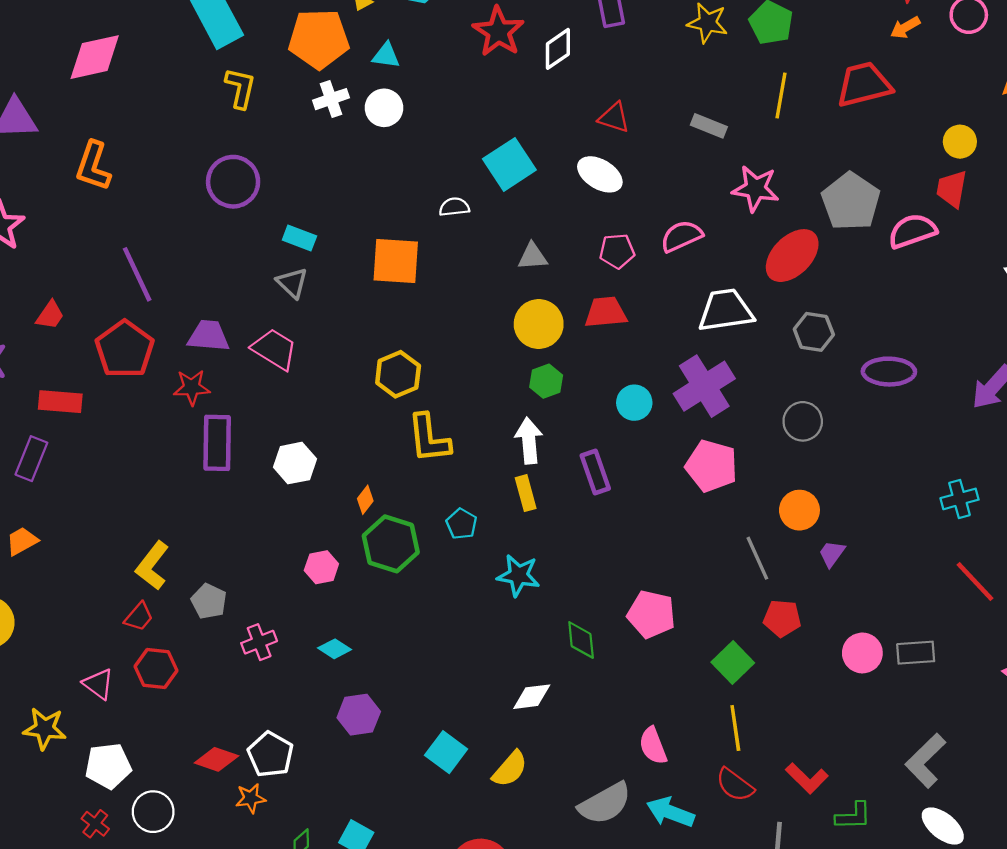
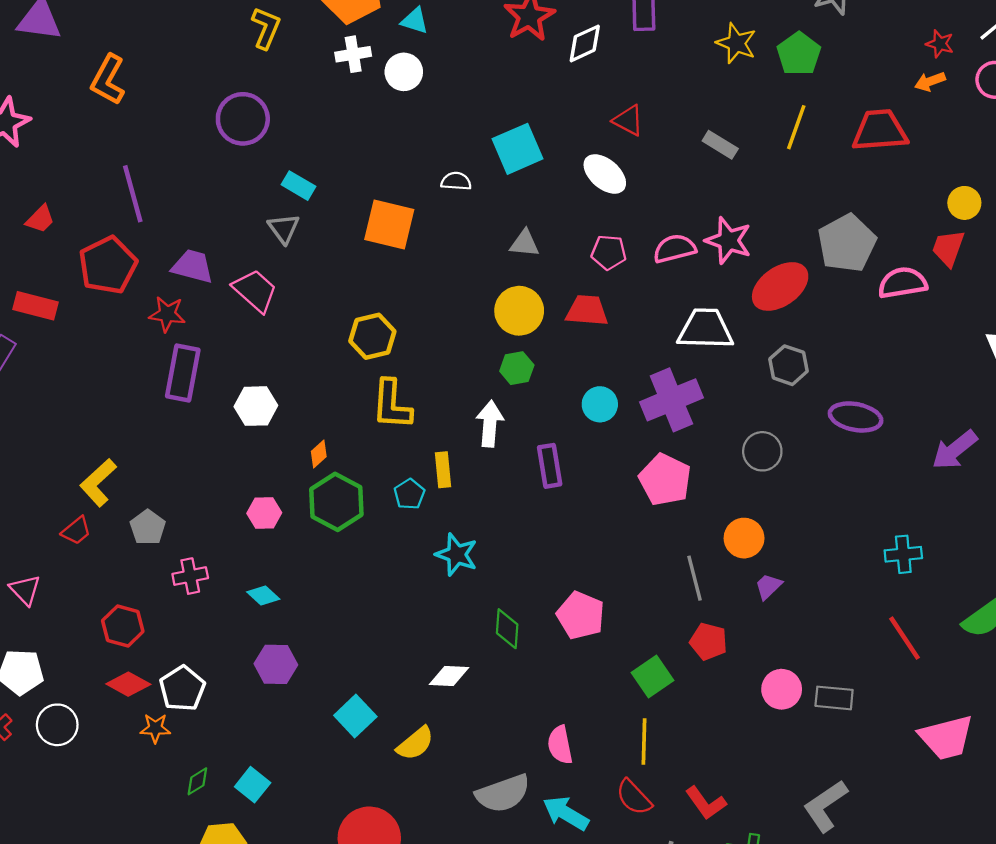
pink star: (755, 189) -> (728, 240), moved
yellow rectangle: (526, 493) -> (443, 470), moved
red hexagon: (156, 668) -> (123, 626), moved

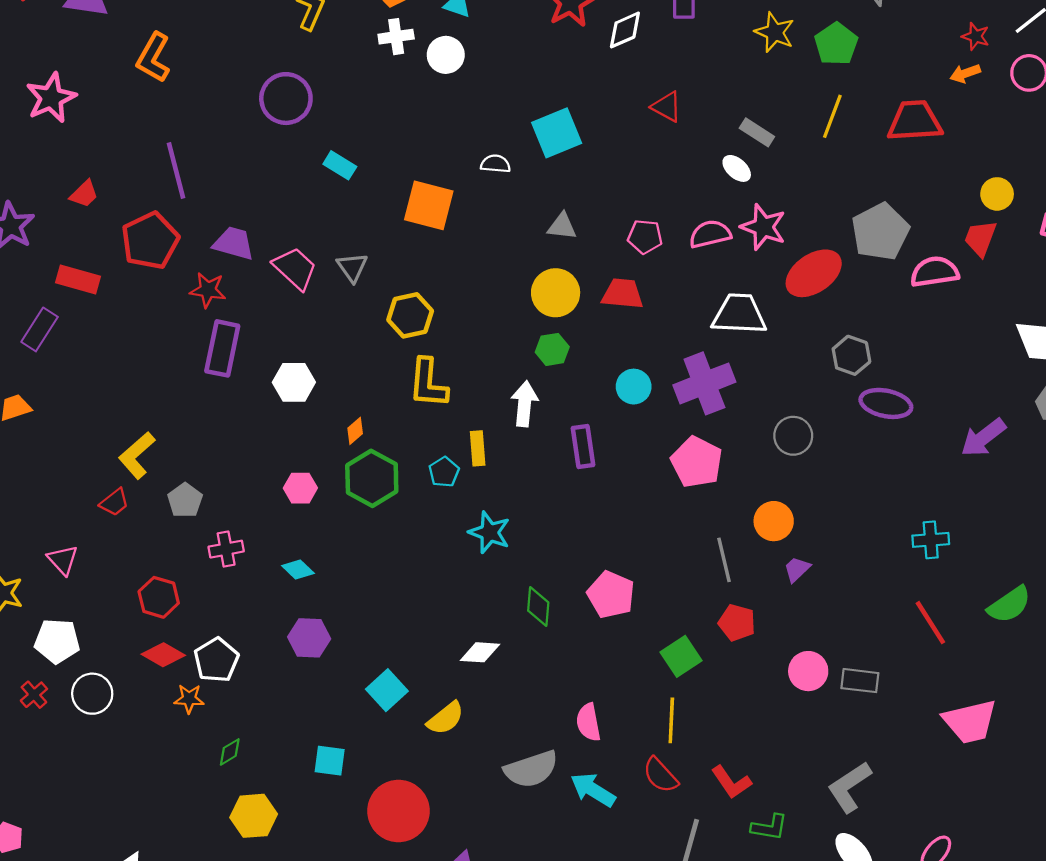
white ellipse: (605, 174) -> (737, 168), moved, size x0.7
gray triangle: (284, 228) -> (352, 267), moved
gray hexagon: (788, 365) -> (851, 355), moved
cyan square: (253, 785) -> (330, 761), moved, turned -32

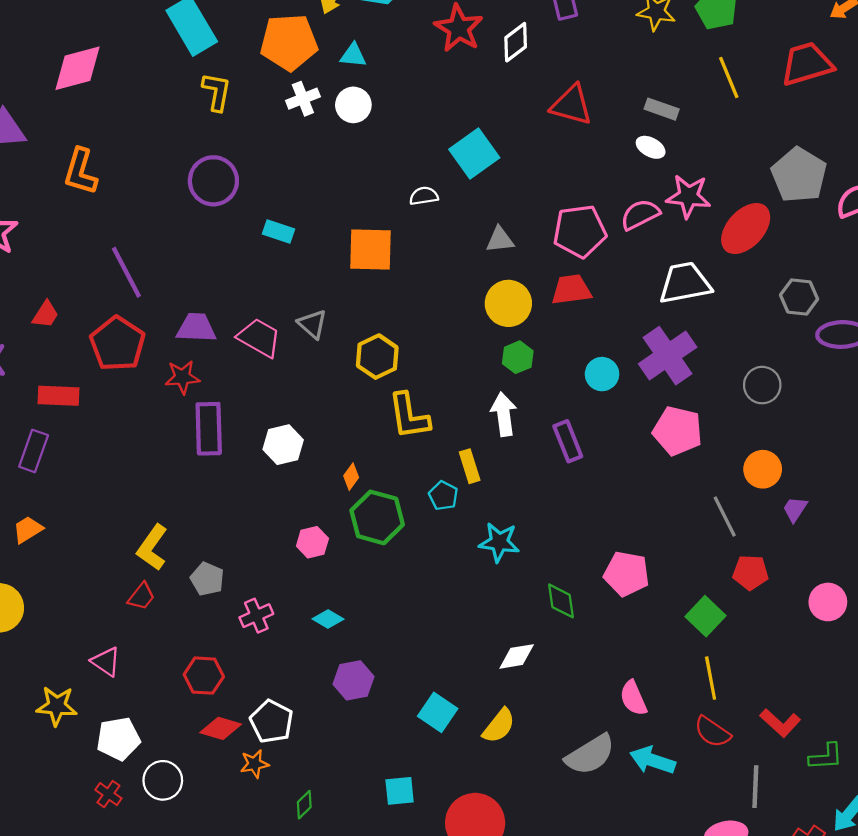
red triangle: (667, 107) -> (572, 105), size x1.4
yellow line: (832, 116) -> (729, 77), turned -30
pink pentagon: (645, 237) -> (580, 231), size x1.6

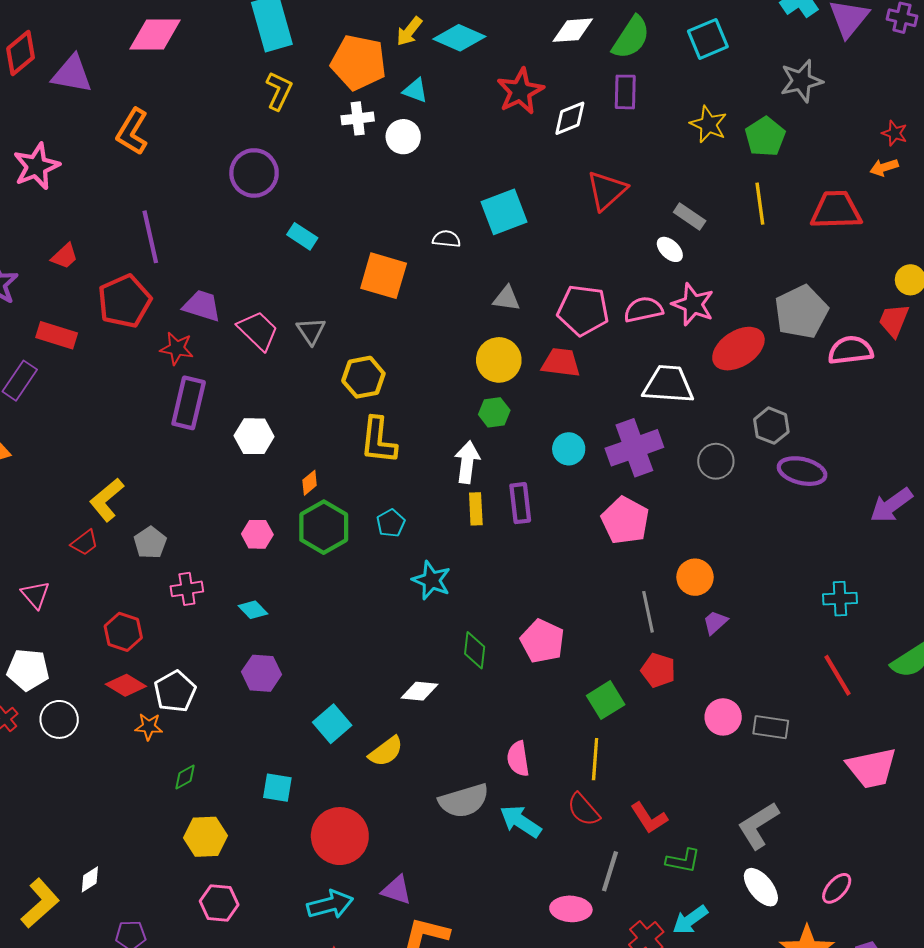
red triangle: (572, 105) -> (607, 190), turned 48
gray circle: (762, 385) -> (716, 461), moved
yellow rectangle: (470, 466) -> (476, 509), moved

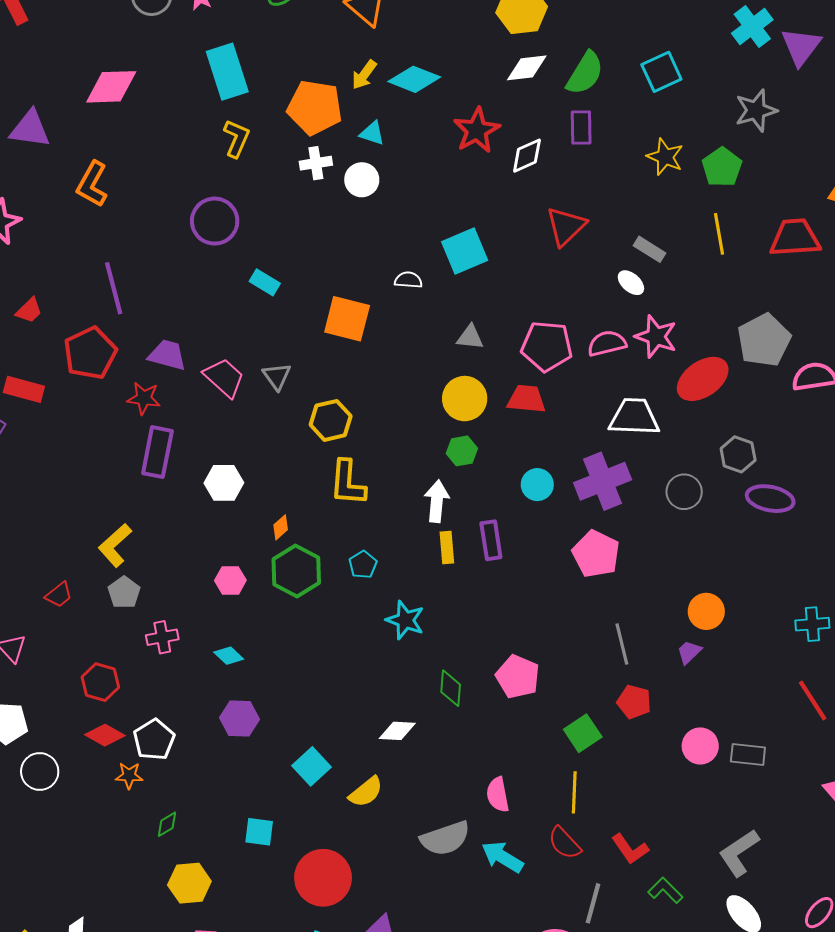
yellow L-shape: (107, 500) -> (115, 545), moved
orange circle: (695, 577) -> (706, 611), moved
green L-shape: (683, 861) -> (665, 890), turned -144

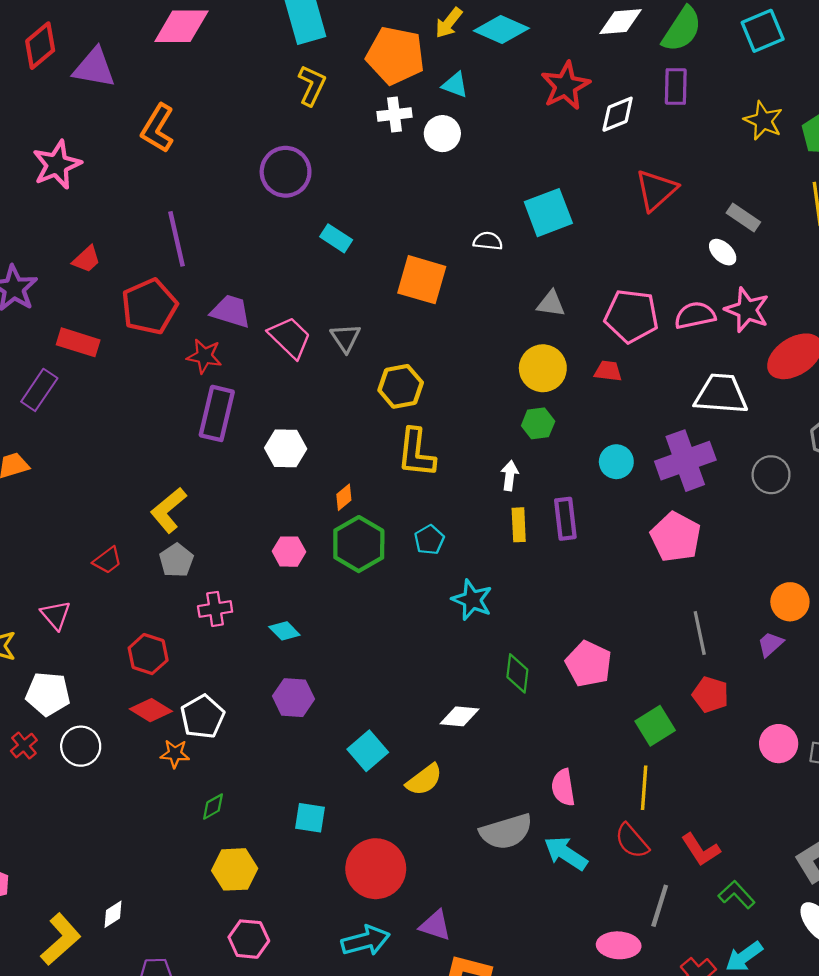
red trapezoid: (526, 399) -> (608, 371), size x0.7
white arrow: (437, 501) -> (510, 476), size x0.7

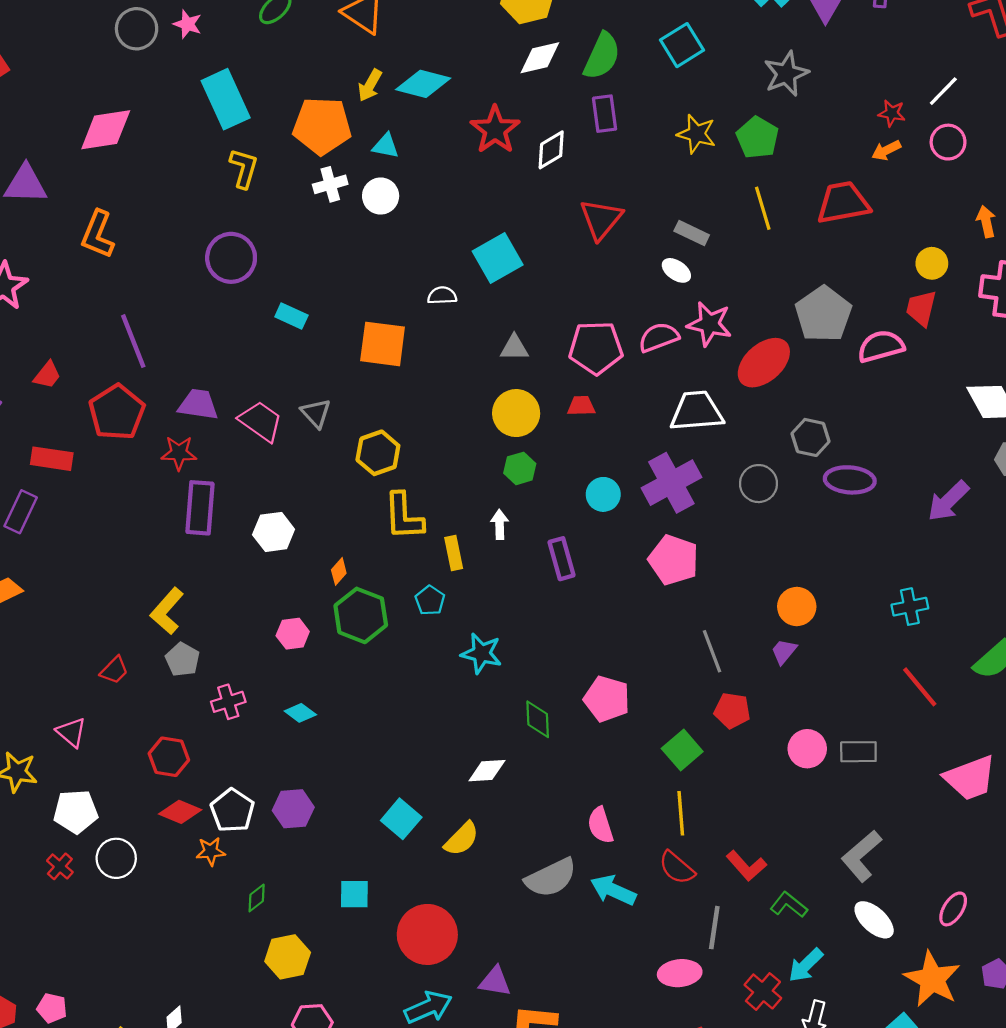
yellow rectangle: (519, 525) -> (454, 553), moved
purple hexagon: (293, 698) -> (293, 809), moved

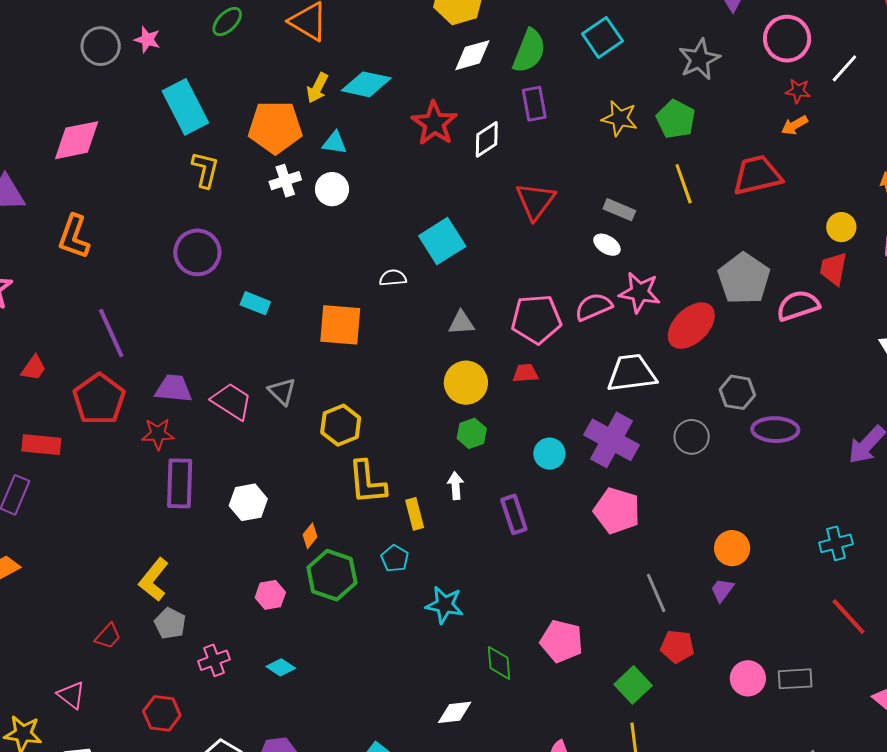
pink circle: (948, 142) -> (787, 39), moved, size x1.4
purple cross: (671, 483) -> (612, 440), turned -30

